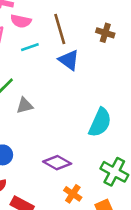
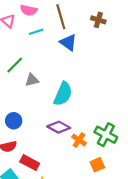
cyan semicircle: (100, 122) -> (63, 94), moved
orange cross: (73, 194) -> (79, 140), moved

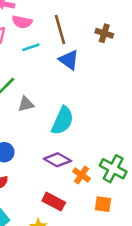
red rectangle: (30, 163) -> (54, 202), moved
orange square: (97, 165) -> (103, 204), turned 32

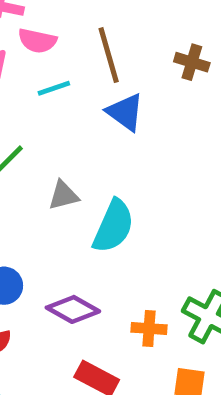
gray triangle: (26, 104) -> (63, 195), moved
purple diamond: (57, 160) -> (73, 309), moved
orange cross: (81, 175) -> (149, 328), turned -30

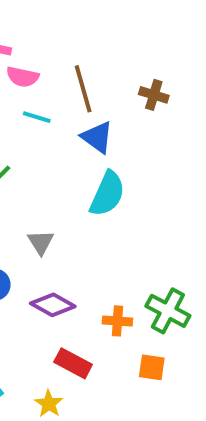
cyan line: (54, 88) -> (37, 117), turned 36
gray triangle: (63, 195) -> (41, 242), moved, turned -48
cyan semicircle: (113, 226) -> (107, 194), moved

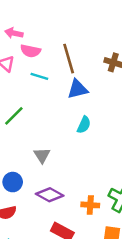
blue triangle: (97, 137) -> (78, 89), turned -50
cyan semicircle: (107, 194) -> (84, 125), size x0.6

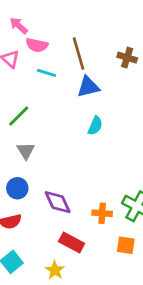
pink arrow: (14, 33) -> (19, 26), turned 30
gray triangle: (42, 155) -> (26, 151), moved
purple diamond: (50, 195) -> (58, 202), turned 36

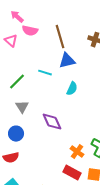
cyan line: (47, 73) -> (45, 73), moved
purple diamond: (58, 202) -> (52, 122), moved
orange cross: (102, 213) -> (77, 152), turned 32
red rectangle: (72, 242) -> (72, 173), moved

